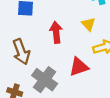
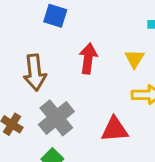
red triangle: (79, 67) -> (115, 129), moved

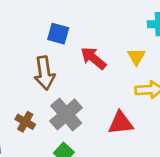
blue square: (55, 16) -> (58, 34), moved
red arrow: (88, 58) -> (93, 58), turned -56

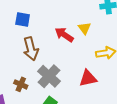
blue square: (58, 34) -> (23, 19), moved
yellow triangle: (136, 57) -> (84, 28), moved

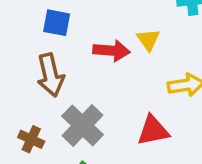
blue square: (23, 19) -> (57, 23), moved
red arrow: (64, 35) -> (111, 51), turned 150

